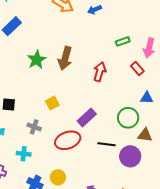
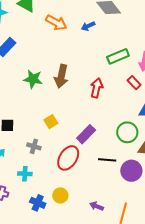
green rectangle: (123, 41) -> (118, 56), size x1.5
green star: (37, 60) -> (33, 79), turned -30
red ellipse: (68, 140) -> (68, 158), turned -35

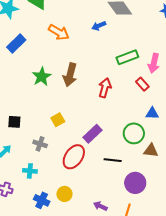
orange arrow: (56, 23) -> (59, 32), moved
green star: (33, 79) -> (42, 77), turned 30
purple circle: (131, 171) -> (135, 183), moved

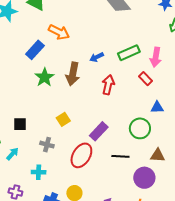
blue arrow: (99, 26) -> (97, 57), moved
blue rectangle: (16, 44) -> (35, 50), moved
brown triangle: (151, 150) -> (158, 155), moved

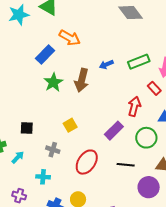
red arrow: (108, 85) -> (134, 106), moved
purple rectangle: (99, 131) -> (114, 131), moved

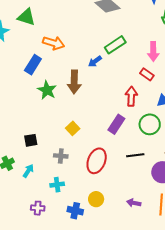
green rectangle: (139, 62) -> (115, 45), moved

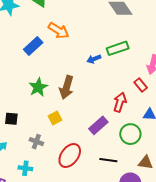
brown arrow: (74, 82) -> (66, 87), moved
green star: (47, 90) -> (38, 87), moved

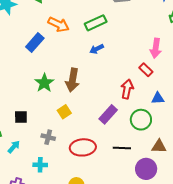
green rectangle: (118, 48) -> (96, 23), moved
red ellipse: (70, 156) -> (83, 147), turned 55

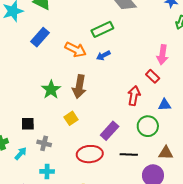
orange arrow: (59, 24) -> (76, 49), moved
blue rectangle: (35, 43) -> (40, 37), moved
purple rectangle: (108, 114) -> (110, 131), moved
gray cross: (48, 137) -> (44, 143), moved

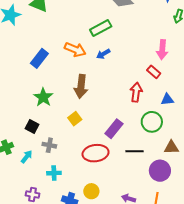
blue rectangle: (40, 37) -> (39, 58), moved
green star: (51, 90) -> (43, 97), moved
black square: (28, 124) -> (32, 127), turned 32

